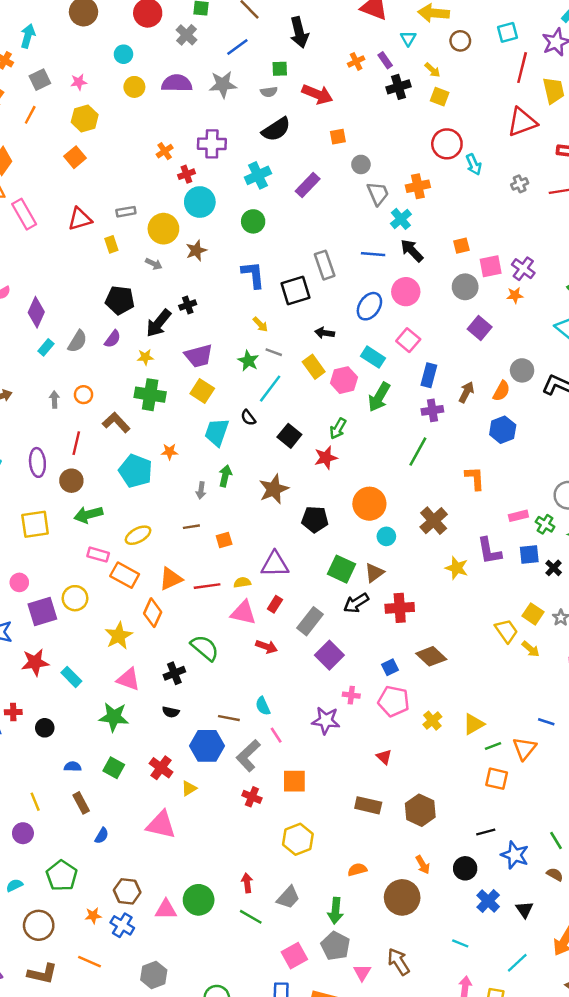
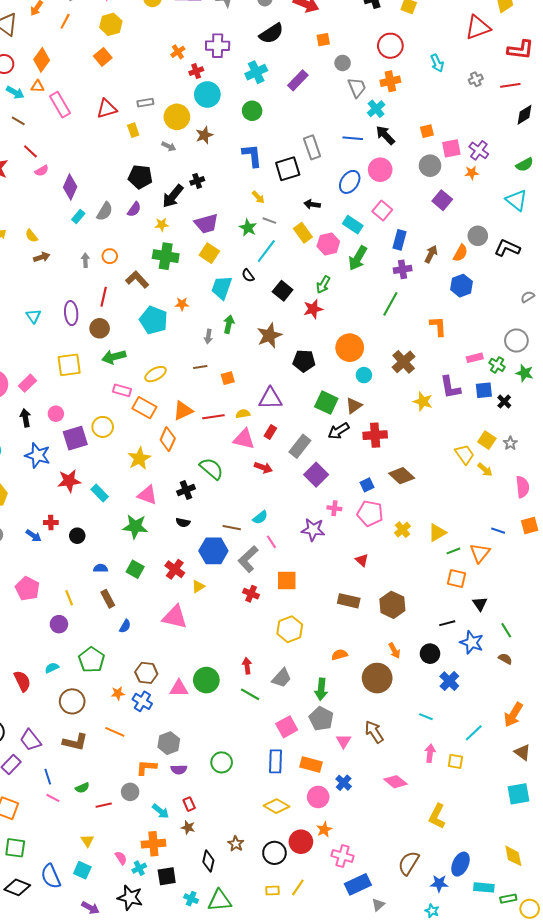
red circle: (447, 144) -> (390, 46), moved
cyan semicircle: (263, 706) -> (260, 517), turned -105
black triangle: (524, 910) -> (480, 604), moved

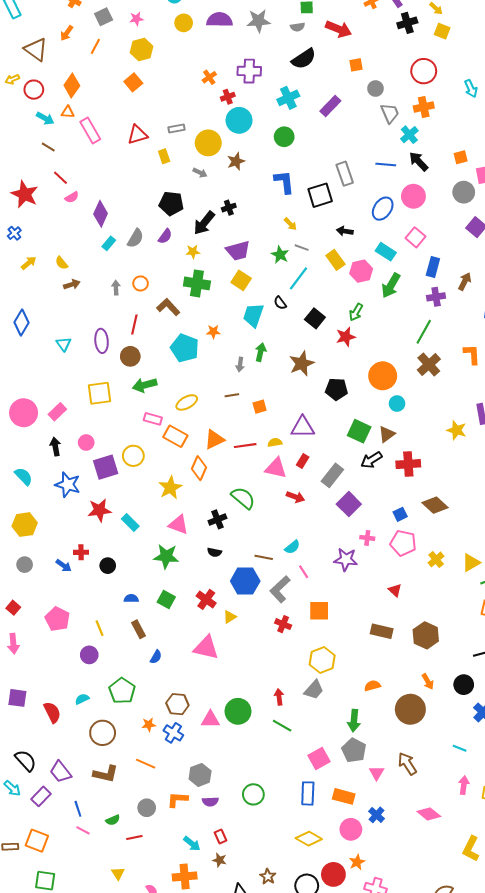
brown cross: (404, 362) -> (429, 365), moved
gray trapezoid: (282, 678) -> (314, 690), moved
gray circle: (130, 792) -> (147, 808), moved

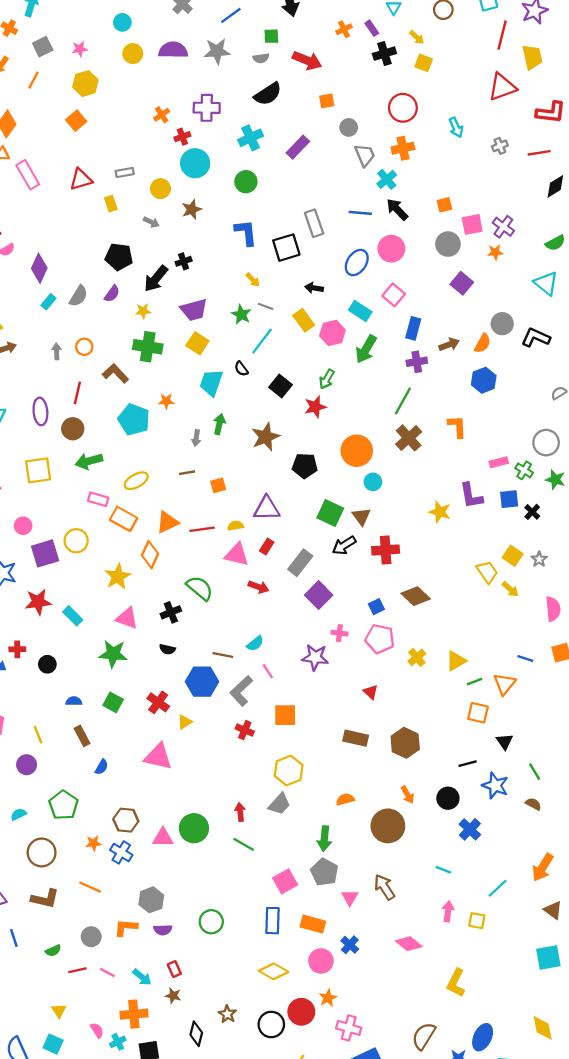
yellow circle: (208, 143) -> (160, 189), size x0.7
brown arrow: (465, 281) -> (449, 344), turned 42
brown triangle: (387, 434) -> (361, 517), turned -30
pink line: (83, 830) -> (107, 973), moved

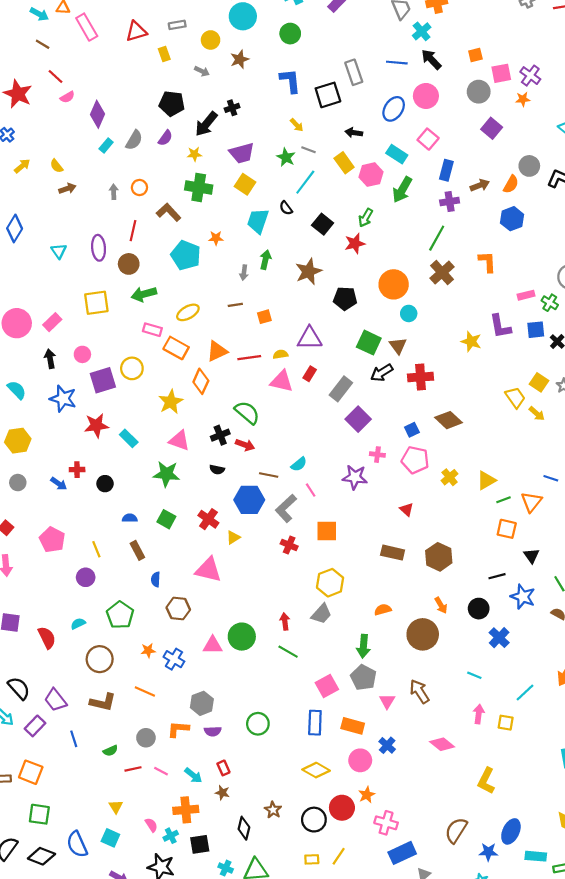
red arrow: (259, 587) -> (245, 445), moved
blue semicircle: (102, 767) -> (156, 579), turned 152
brown hexagon: (126, 820) -> (178, 609), moved

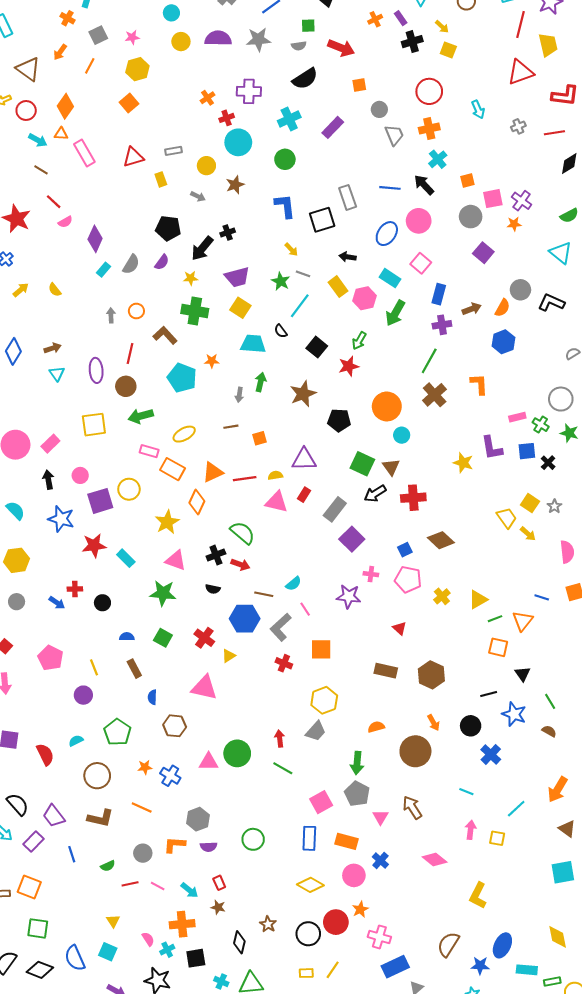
cyan cross: (422, 31) -> (438, 159), moved
brown arrow: (67, 189) -> (53, 348), moved
cyan trapezoid: (258, 221) -> (253, 344), turned 75

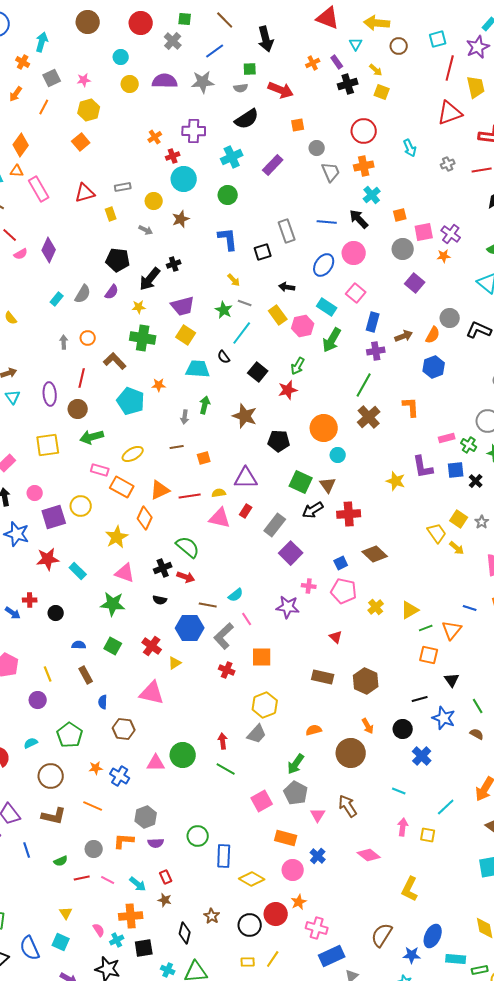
black square: (322, 220) -> (263, 252), size x0.7
purple diamond: (95, 239) -> (49, 250), moved
brown star: (303, 394) -> (245, 416), turned -30
green arrow: (357, 763) -> (296, 764), turned 30
blue rectangle: (309, 838) -> (224, 856), moved

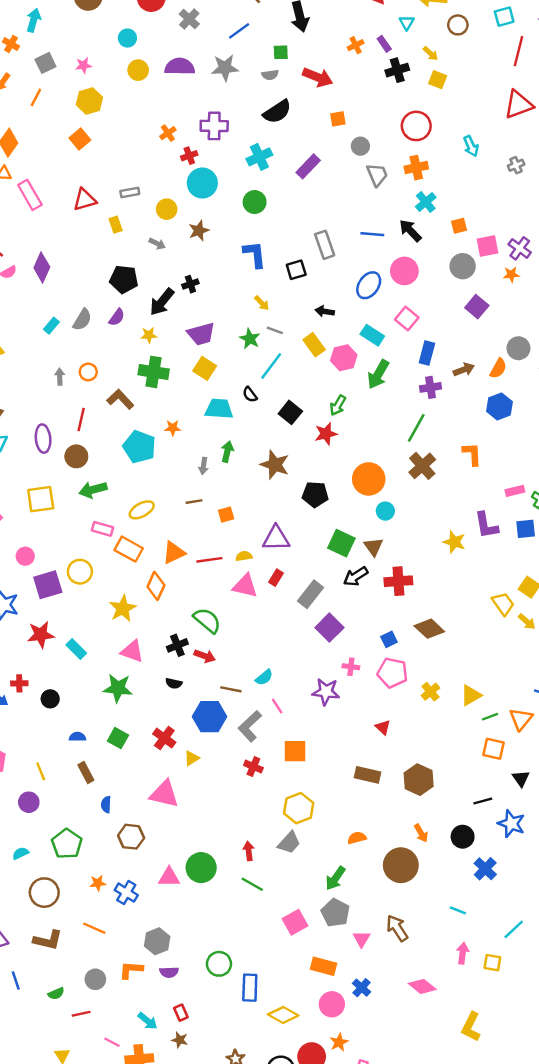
pink line: (108, 880) -> (112, 1042), moved

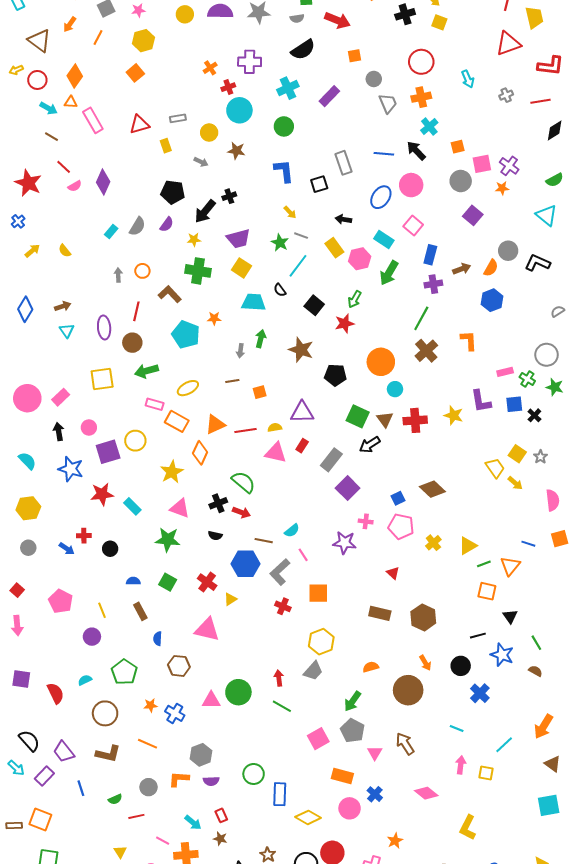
brown star: (199, 231) -> (236, 151), turned 30
red cross: (398, 581) -> (415, 420), moved
orange star: (339, 1042) -> (395, 841), moved

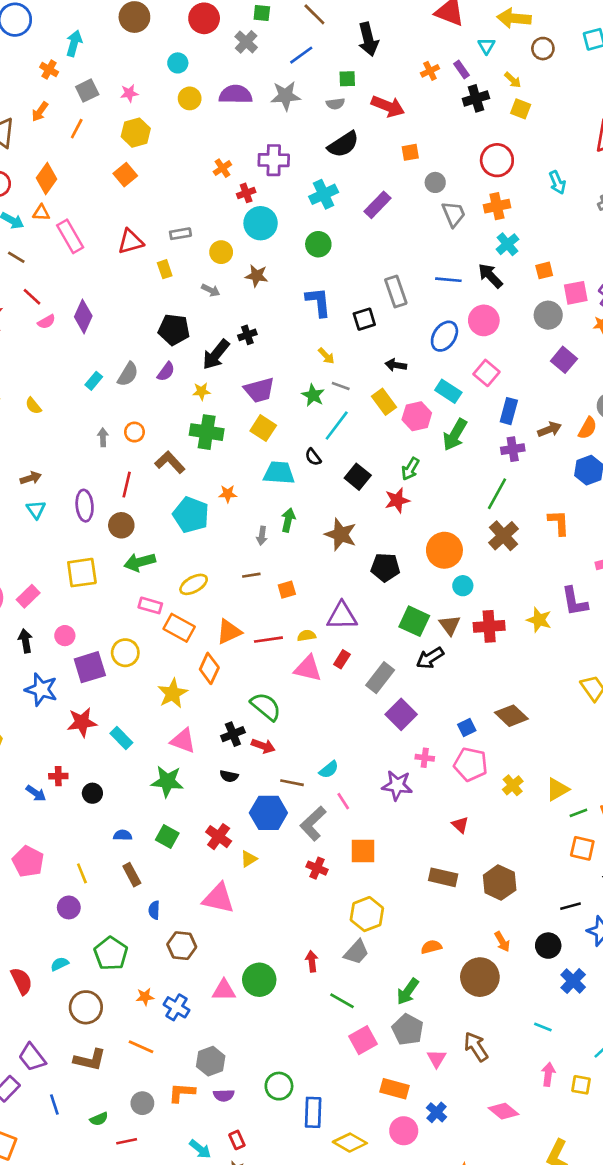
green line: (282, 706) -> (342, 1001), moved

